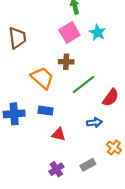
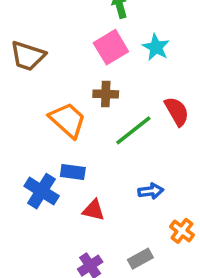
brown trapezoid: (17, 38) -> (28, 56), turned 115
red semicircle: (111, 98) -> (177, 111), moved, turned -66
blue cross: (14, 114) -> (42, 191), moved, turned 36

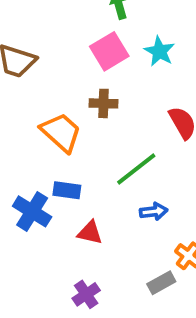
green line: (133, 130) -> (136, 169), moved
gray rectangle: (140, 259) -> (161, 283), moved

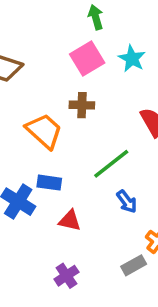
blue arrow: (154, 211) -> (127, 202), turned 60

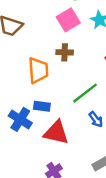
orange trapezoid: (44, 131) -> (38, 70), turned 44
red triangle: (70, 221) -> (56, 133), size x1.6

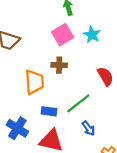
blue rectangle: (42, 106) -> (49, 111), moved

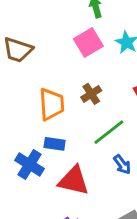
brown cross: (59, 65) -> (91, 94), moved, turned -35
blue rectangle: (49, 111) -> (55, 144), moved

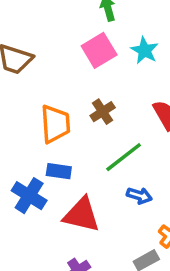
blue arrow: (122, 164) -> (139, 196), turned -36

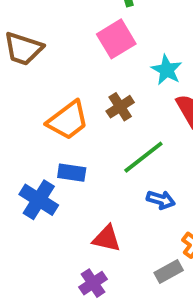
cyan star: (145, 50) -> (167, 70), moved
orange trapezoid: (55, 124) -> (68, 120), turned 57
red triangle: (82, 215) -> (107, 239), moved, size x0.7

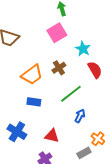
blue cross: (39, 200) -> (17, 132), moved
blue arrow: (161, 200) -> (80, 116), turned -80

